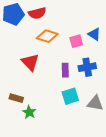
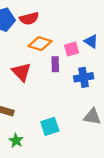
purple rectangle: (65, 70) -> (55, 64), moved
cyan square: (70, 96) -> (50, 126), moved
green star: (29, 112) -> (16, 141), moved

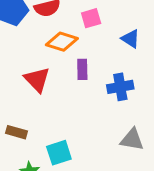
pink square: (72, 49) -> (91, 18), moved
cyan square: (50, 126) -> (59, 153), moved

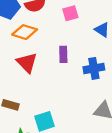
orange diamond: (62, 42) -> (25, 32), moved

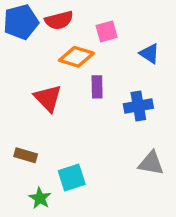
orange diamond: (25, 32) -> (76, 57), moved

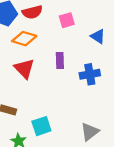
orange diamond: (76, 57) -> (24, 39), moved
gray triangle: (151, 163) -> (90, 132), moved, turned -48

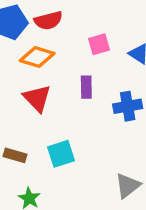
pink square: (67, 20) -> (99, 44), moved
cyan square: (41, 126) -> (61, 154), moved

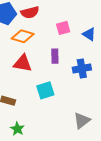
red triangle: (37, 98) -> (23, 63), turned -36
cyan square: (61, 154) -> (45, 90), moved

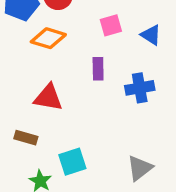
red triangle: (23, 63) -> (48, 98), moved
cyan square: (45, 90) -> (72, 162), moved

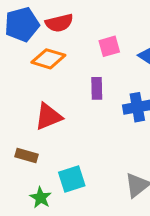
red triangle: (48, 98) -> (48, 117), turned -32

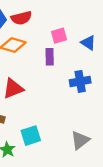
purple rectangle: (97, 88) -> (50, 57), moved

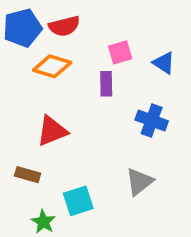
blue cross: (80, 81) -> (152, 120), turned 30
gray triangle: (80, 140) -> (139, 182), moved

